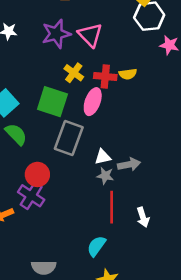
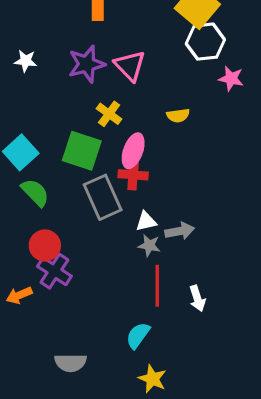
red cross: (105, 76) -> (133, 175), moved
gray rectangle: (69, 138) -> (103, 197), turned -44
red circle: (37, 174) -> (45, 246), moved

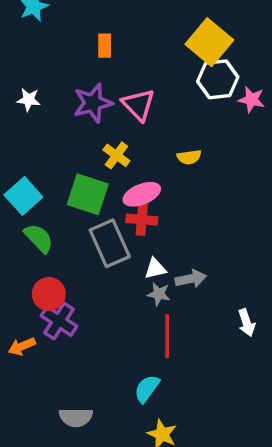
pink star: (231, 79) -> (252, 100), moved
pink ellipse: (133, 151) -> (142, 194), turned 48
white arrow: (197, 298) -> (247, 323), moved

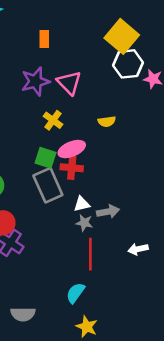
green square: (88, 194) -> (45, 158), moved, size x0.7
white arrow: (247, 323) -> (138, 249), moved, turned 96

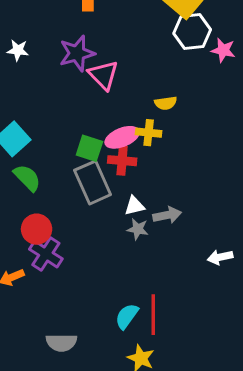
pink triangle: (69, 83) -> (103, 75), moved
yellow cross: (53, 120) -> (149, 133), moved, turned -30
white arrow: (138, 249) -> (220, 257), moved
red line: (90, 254) -> (153, 315), moved

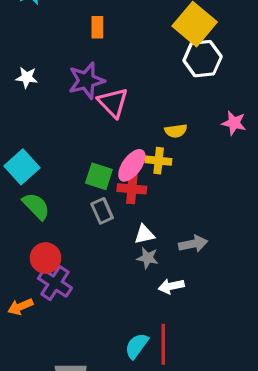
pink star: (223, 50) -> (234, 123), moved
pink ellipse: (122, 137) -> (132, 165), turned -32
gray rectangle: (93, 182) -> (102, 211), size x0.6
gray arrow: (167, 215) -> (193, 244), moved
white arrow: (220, 257) -> (171, 286), moved

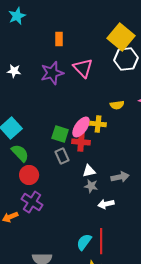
pink triangle: (113, 103) -> (83, 68), moved
yellow semicircle: (176, 131) -> (117, 105), moved
red circle: (46, 258) -> (29, 175), moved

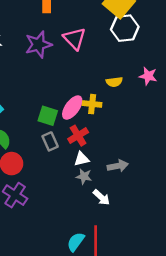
red cross: (81, 142) -> (78, 136), moved, turned -36
white arrow: (106, 204) -> (101, 197), turned -126

